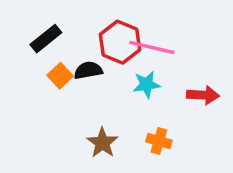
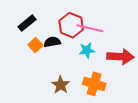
red arrow: (203, 95) -> (120, 57), size x1.4
orange cross: (159, 141) -> (94, 84), size x1.5

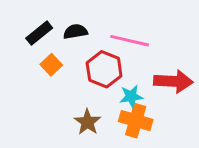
red hexagon: (71, 25) -> (104, 69), moved
black semicircle: (52, 42) -> (75, 32), moved
cyan star: (87, 50) -> (131, 96), moved

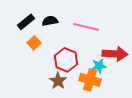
red hexagon: (104, 69) -> (66, 60), moved
cyan star: (131, 96) -> (99, 66), moved

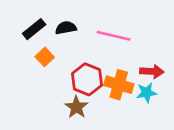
red arrow: (115, 54) -> (152, 71), size x0.7
cyan star: (99, 66) -> (147, 93), moved
orange cross: (90, 80) -> (119, 85), moved

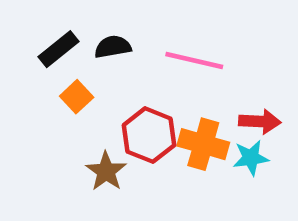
brown star: (76, 107) -> (106, 171), moved

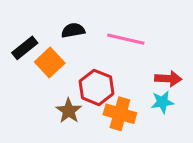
black rectangle: (59, 49) -> (25, 48), moved
orange square: (77, 97) -> (50, 63), size x1.4
orange cross: (203, 144) -> (120, 114), moved

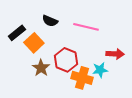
black semicircle: (73, 30) -> (50, 21), turned -147
cyan star: (162, 102) -> (100, 70), moved
brown star: (69, 111) -> (41, 68), moved

